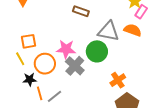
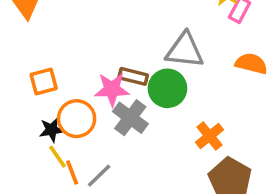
brown rectangle: (81, 11) -> (133, 76), moved
orange semicircle: (133, 30) -> (251, 64), moved
yellow line: (20, 59) -> (57, 157), moved
black star: (30, 80) -> (52, 130), moved

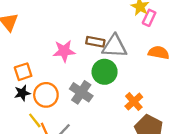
brown rectangle: (133, 76) -> (95, 42), moved
pink star: (112, 89) -> (64, 51), moved
black star: (52, 130) -> (22, 93), moved

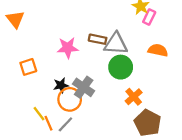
green circle: (105, 72) -> (121, 67), moved
black star: (22, 93) -> (61, 85), moved
orange circle: (46, 95) -> (70, 99), moved

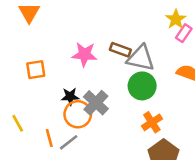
yellow line: (39, 114) -> (18, 123), moved

